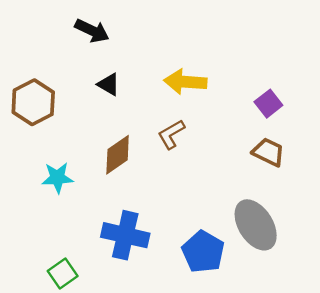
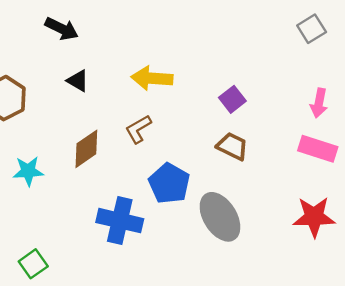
blue cross: (125, 235) -> (120, 221), moved
blue pentagon: (203, 252) -> (169, 183), moved

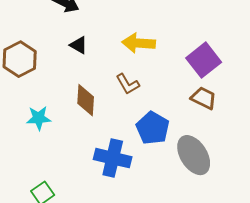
purple square: (232, 99) -> (204, 60), size x1.6
brown L-shape: (138, 129) -> (128, 84), turned -90
brown diamond: (86, 149) -> (86, 100), turned -52

